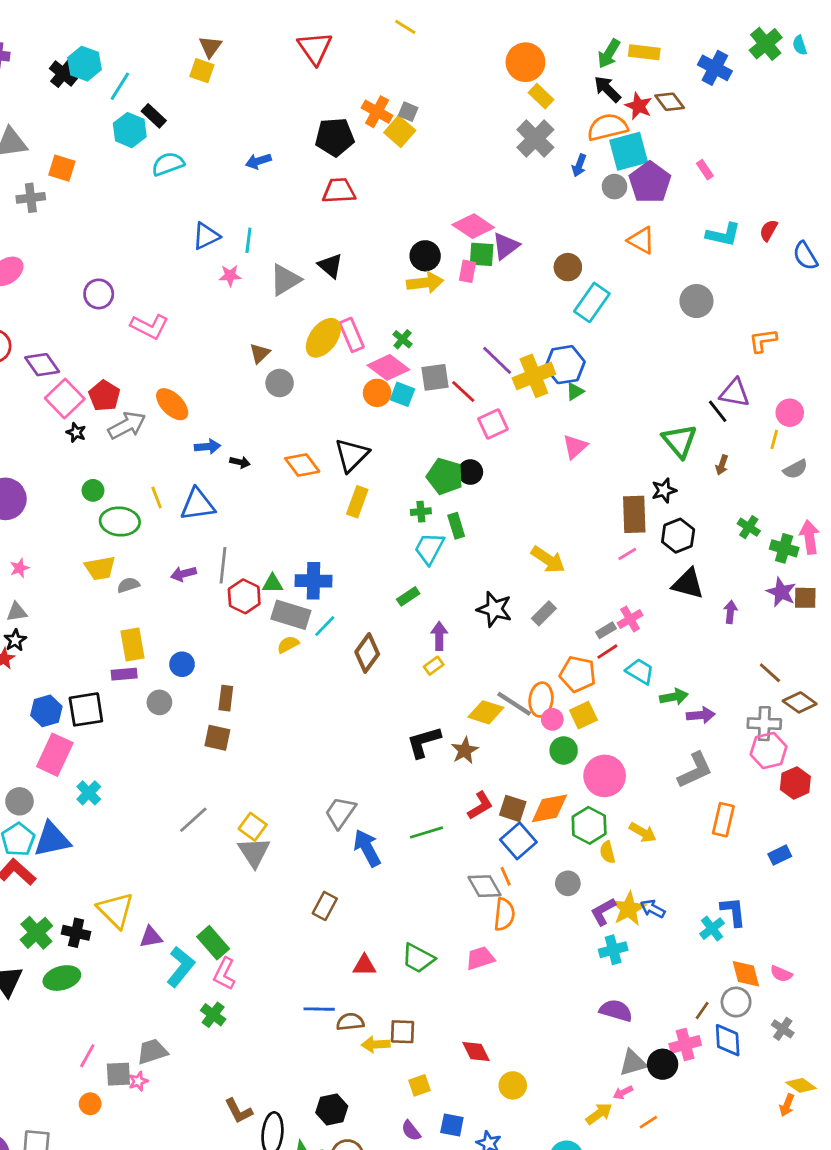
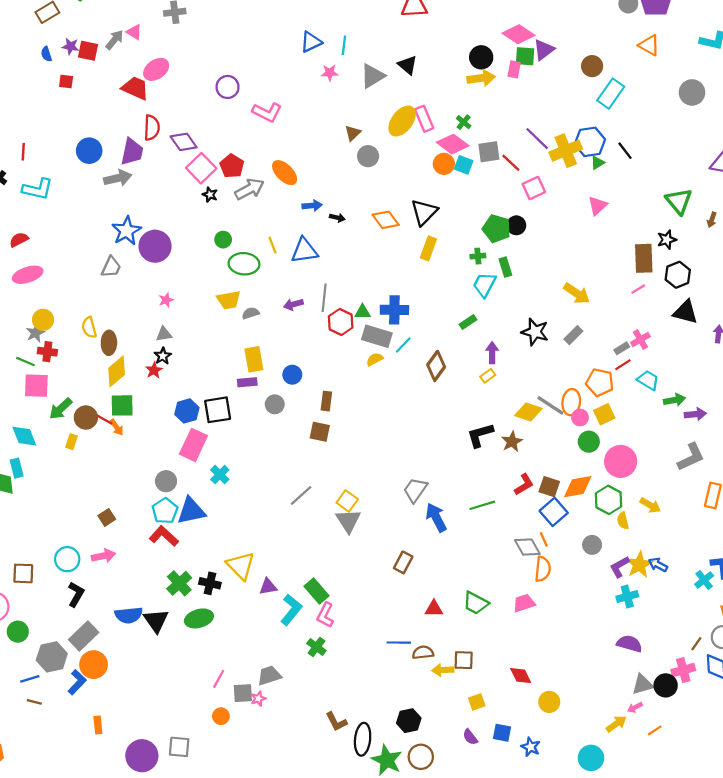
black line: (718, 411) -> (625, 151), moved

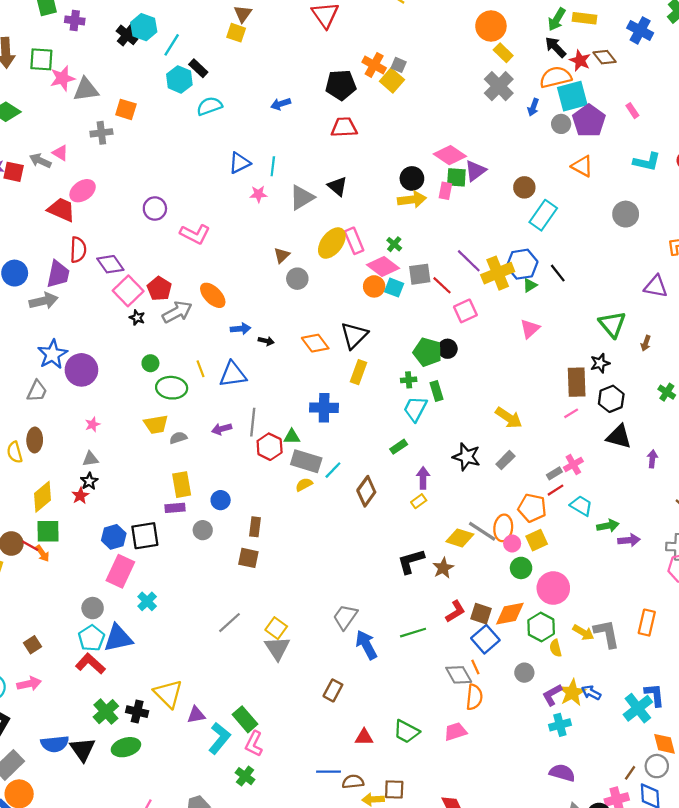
gray arrow: (114, 40) -> (40, 161), turned -105
blue cross: (394, 310) -> (324, 408), moved
brown ellipse: (109, 343) -> (35, 440), moved
gray L-shape: (691, 457) -> (607, 634), moved, turned -76
cyan cross: (704, 580) -> (638, 708), size x1.5

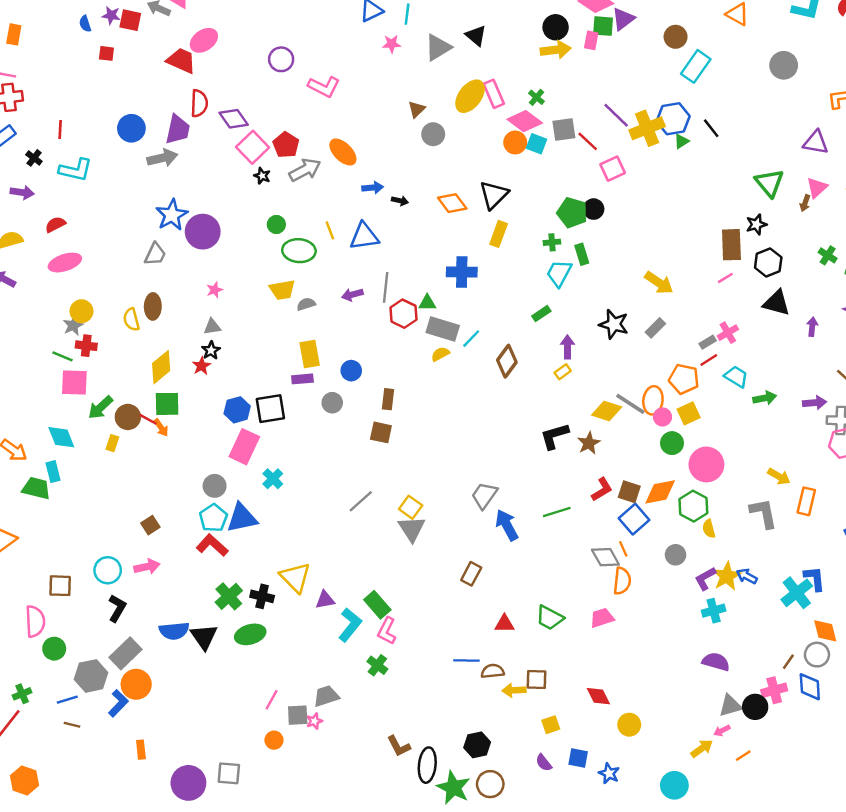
pink triangle: (530, 329) -> (817, 188), moved
purple arrow: (629, 540) -> (815, 403), moved
yellow arrow: (583, 633) -> (779, 476), moved

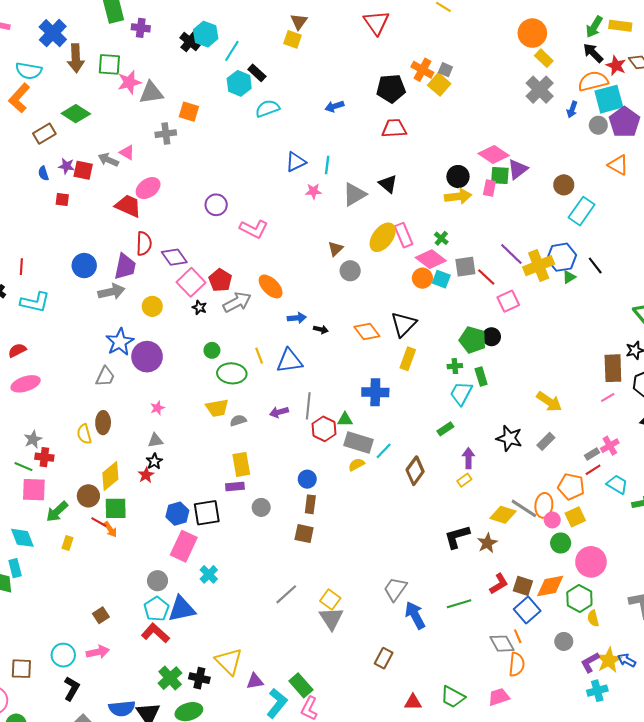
yellow circle: (82, 311) -> (152, 306), moved
blue circle: (351, 371) -> (307, 479), moved
brown circle: (128, 417) -> (88, 496), moved

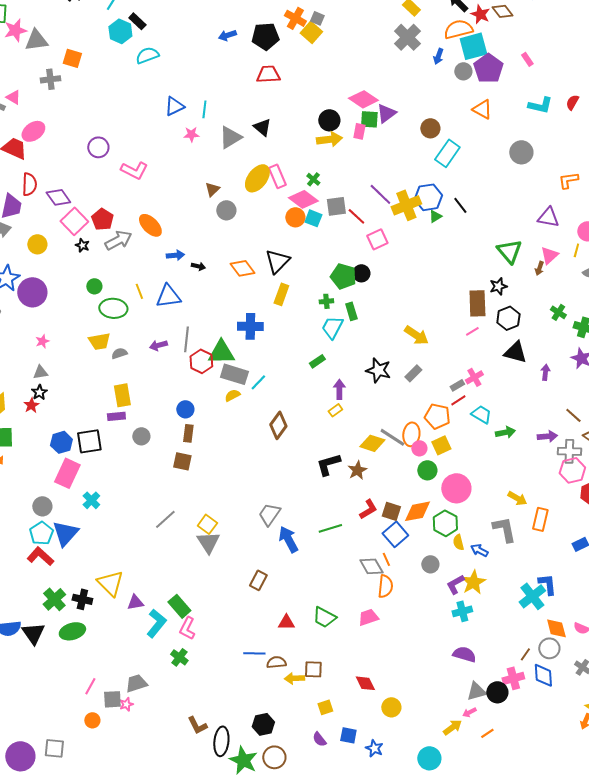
blue arrow: (334, 106) -> (227, 35), moved
green triangle: (345, 419) -> (221, 352), size x1.8
brown diamond: (415, 471) -> (278, 425), moved
blue triangle: (182, 609) -> (65, 533), turned -36
blue arrow: (627, 660) -> (479, 550), moved

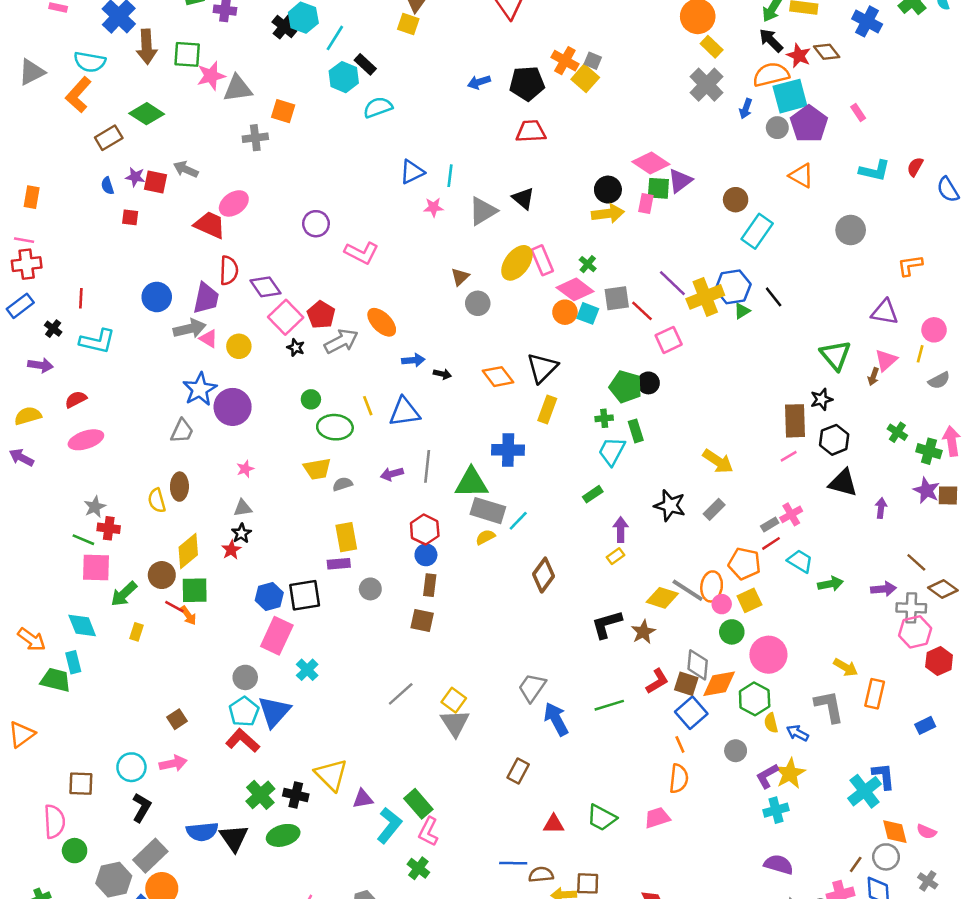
pink triangle: (13, 97) -> (209, 339), moved
red hexagon: (201, 361) -> (425, 530), moved
gray diamond: (371, 566) -> (698, 665), moved, turned 35

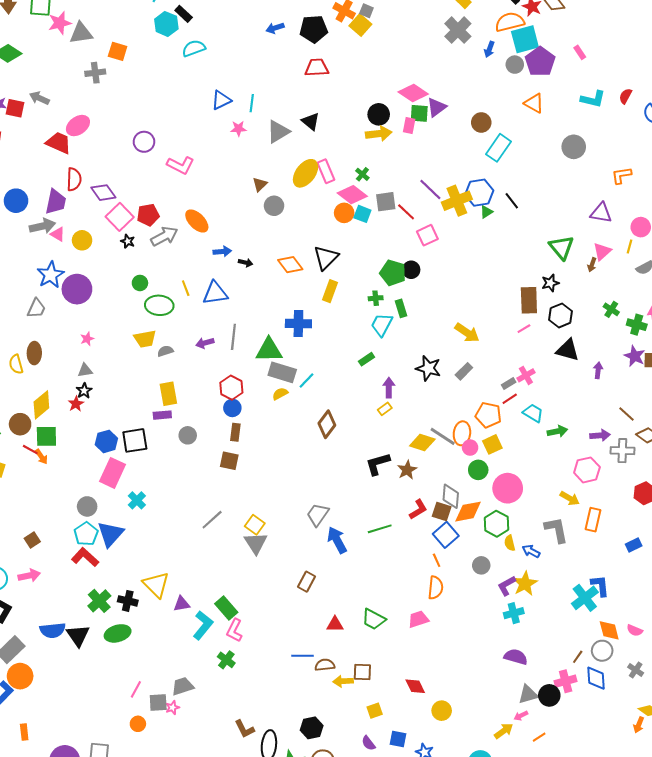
red pentagon: (321, 315) -> (148, 215), turned 30
pink hexagon: (915, 632) -> (587, 470), moved

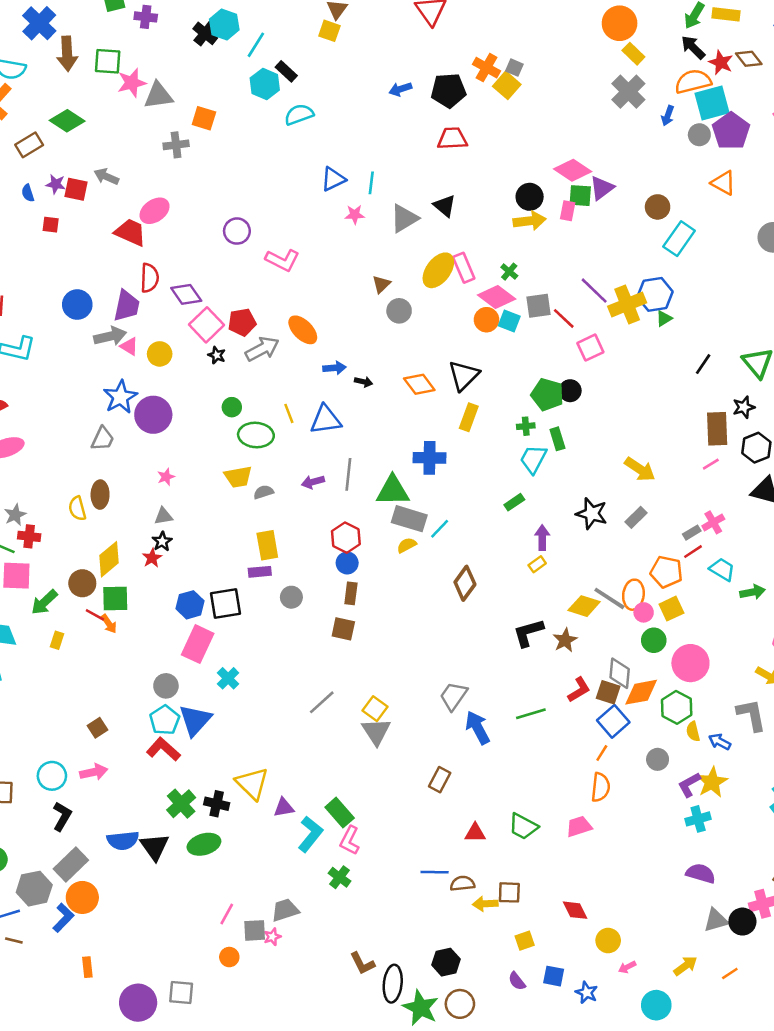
black line: (512, 201) -> (703, 364), moved, turned 72
orange line: (437, 560) -> (602, 753), turned 56
pink arrow: (521, 716) -> (627, 967), moved

